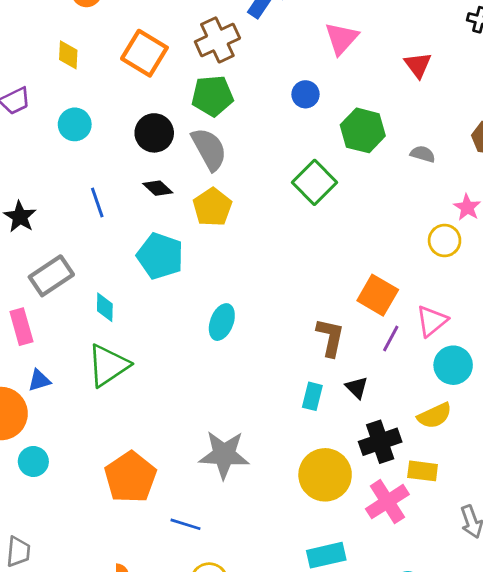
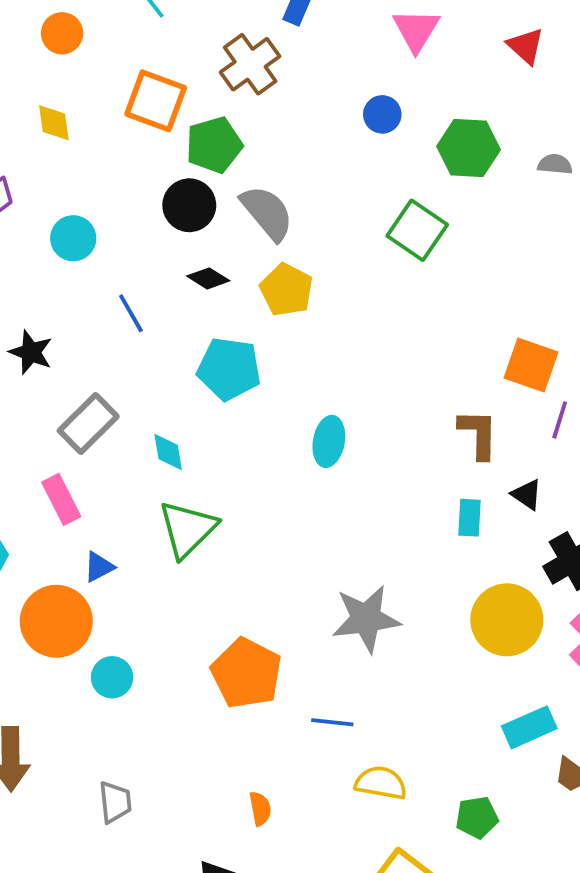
green pentagon: (212, 96) -> (214, 145), moved
cyan circle: (75, 124) -> (73, 238), moved

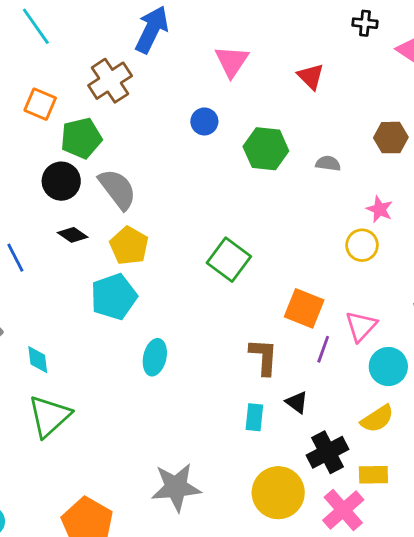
orange square: (156, 101) -> (40, 104), size x0.7
green square: (417, 230) -> (229, 260), moved
cyan pentagon: (229, 369) -> (114, 297), moved, turned -30

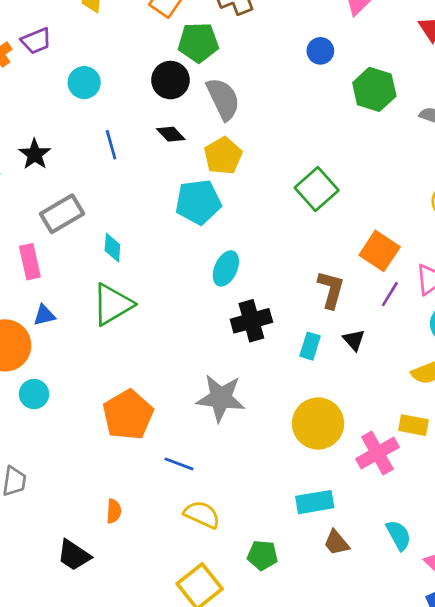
black cross: (328, 452) -> (251, 321), moved

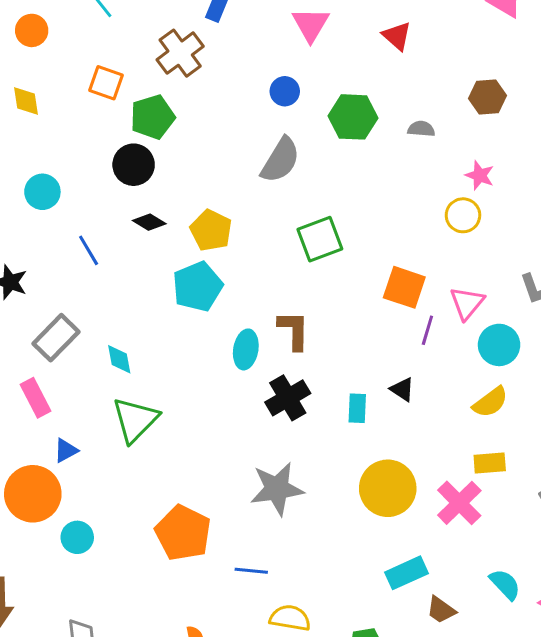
gray semicircle: (223, 99) -> (280, 160), moved, turned 72
green square: (317, 189) -> (320, 239), turned 36
brown L-shape: (331, 290) -> (294, 330), moved

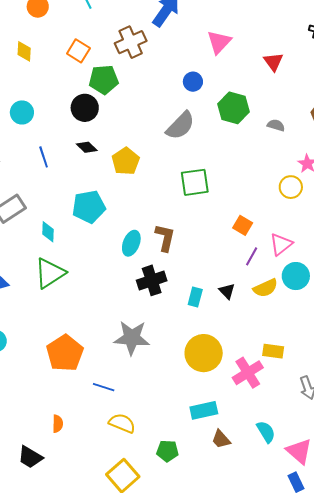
cyan pentagon: (198, 287) -> (89, 207), moved
orange square: (404, 287) -> (243, 225), size x0.7
yellow semicircle: (490, 402) -> (265, 288), moved

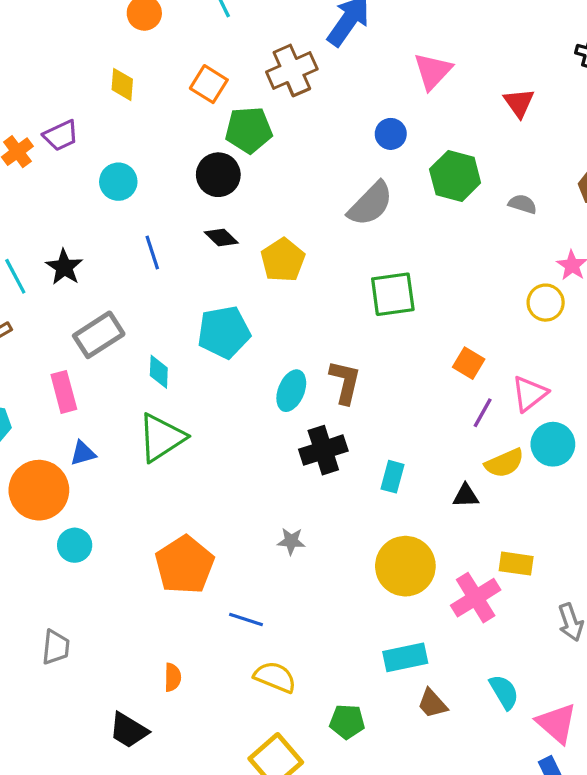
black triangle: (227, 291) -> (466, 496), moved, turned -48
gray star: (132, 338) -> (291, 541), size x0.5

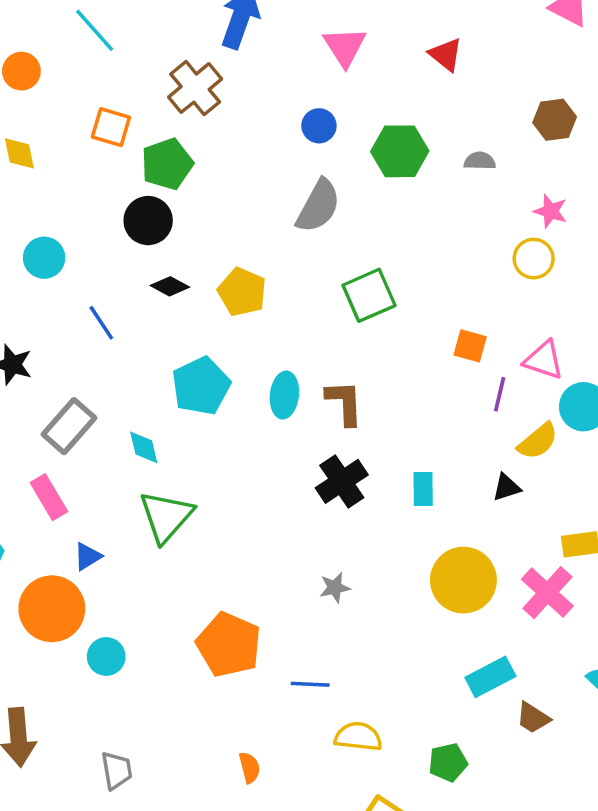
cyan ellipse: (291, 391) -> (284, 395), moved
pink triangle: (529, 394) -> (544, 360), turned -48

